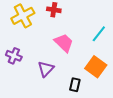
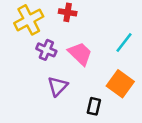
purple cross: (14, 56) -> (46, 50), moved

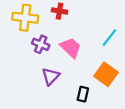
yellow cross: (29, 20) -> (25, 18), turned 35

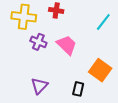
cyan line: (109, 38) -> (103, 22), moved
purple triangle: (51, 76) -> (39, 86), moved

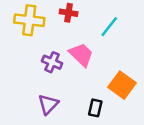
cyan line: (103, 22) -> (109, 27), moved
purple cross: (38, 42) -> (52, 62), moved

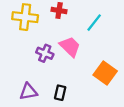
purple triangle: (48, 104) -> (28, 92), moved, turned 36
black rectangle: (95, 108) -> (60, 93), moved

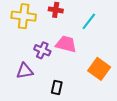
pink trapezoid: (70, 47) -> (66, 44), turned -30
purple triangle: (28, 92) -> (25, 71), moved

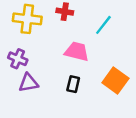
purple cross: (42, 50) -> (18, 59), moved
black rectangle: (57, 88) -> (73, 84), moved

